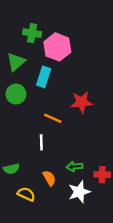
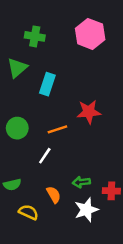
pink hexagon: (57, 47) -> (90, 34), moved
green circle: (16, 94) -> (17, 128), moved
orange line: (53, 118) -> (57, 129), turned -42
white line: (41, 142) -> (45, 156), turned 35

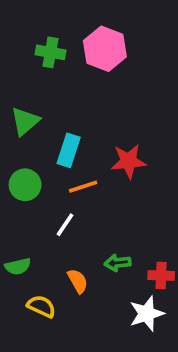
pink hexagon: (90, 34) -> (105, 49), moved
green triangle: (17, 68) -> (25, 121), moved
cyan rectangle: (47, 84) -> (69, 150), moved
white star: (86, 210) -> (147, 314), moved

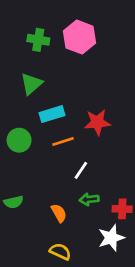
green triangle: (25, 121) -> (31, 84), moved
cyan rectangle: (69, 150) -> (52, 114), turned 55
white line: (65, 225) -> (81, 170), moved
yellow semicircle: (41, 306) -> (60, 252), moved

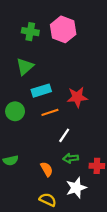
white star: (111, 238) -> (76, 188), moved

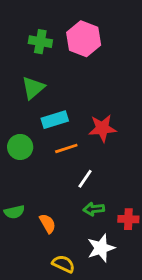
orange semicircle: (47, 169) -> (48, 223), moved

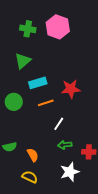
yellow semicircle: (63, 264) -> (30, 177), moved

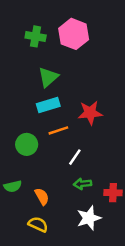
green triangle: (23, 61) -> (48, 77), moved
green circle: (14, 102) -> (27, 144), moved

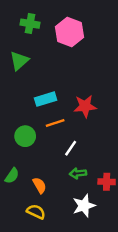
green cross: (36, 36) -> (30, 24), moved
green triangle: (48, 77) -> (19, 61), moved
green semicircle: (13, 186) -> (12, 176), turned -42

